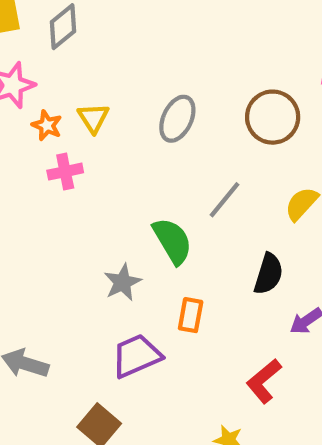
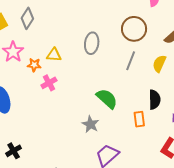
yellow triangle: (93, 118) -> (54, 55), turned -35
gray line: (225, 200) -> (131, 61), moved
orange rectangle: (191, 315) -> (139, 119), moved

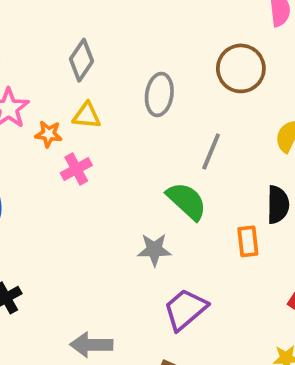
gray diamond: (27, 18) -> (81, 60), moved
gray line: (131, 61) -> (211, 152), moved
gray star: (90, 124) -> (154, 250), turned -30

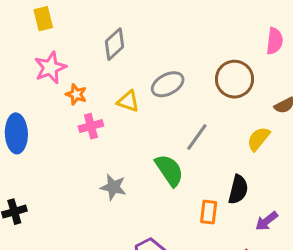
gray ellipse: (159, 95) -> (168, 84), turned 40
yellow triangle: (87, 116) -> (128, 101), moved
gray star: (154, 250) -> (113, 187), moved

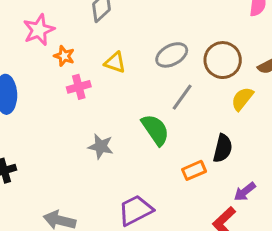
brown circle: (234, 79) -> (223, 60), moved
gray ellipse: (168, 84) -> (172, 55), moved
orange rectangle: (209, 212) -> (194, 170), turned 60
purple arrow: (267, 221) -> (245, 192), moved

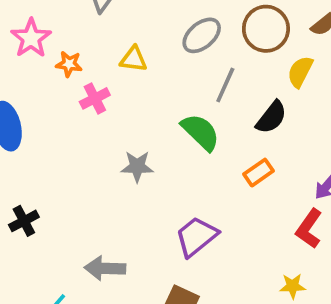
black semicircle: (223, 148) -> (271, 117), moved, turned 36

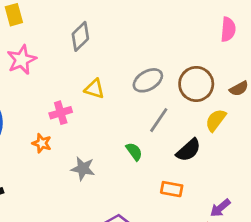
orange star: (69, 64) -> (42, 143), moved
green semicircle: (200, 132) -> (134, 152), size x0.6
orange rectangle: (259, 173) -> (172, 189), turned 35

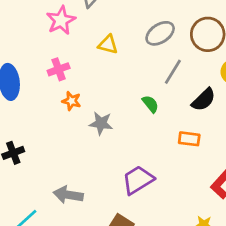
pink star: (22, 60) -> (61, 20), moved
pink cross: (61, 113) -> (59, 69), moved
orange star: (42, 143) -> (71, 101), moved

